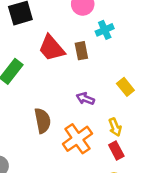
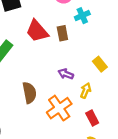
yellow arrow: (115, 127) -> (86, 90), moved, turned -136

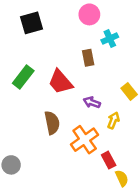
red trapezoid: (37, 31) -> (60, 82), moved
red rectangle: (92, 118) -> (109, 160), moved

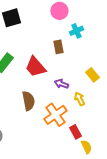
yellow arrow: (113, 120) -> (79, 99), turned -48

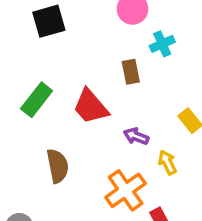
brown semicircle: (28, 101) -> (58, 166), moved

